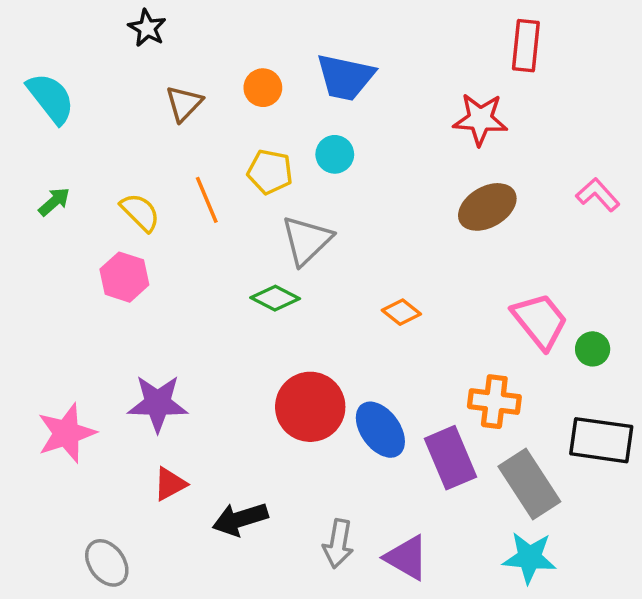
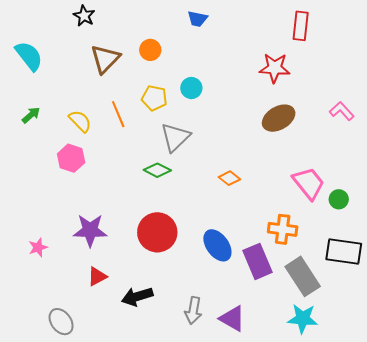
blue trapezoid: (345, 77) -> (197, 19), moved, size x0.6
brown triangle: (184, 103) -> (105, 59), size x1.4
red circle: (310, 407) -> (157, 232), moved
pink star: (66, 433) -> (38, 247), size x0.6

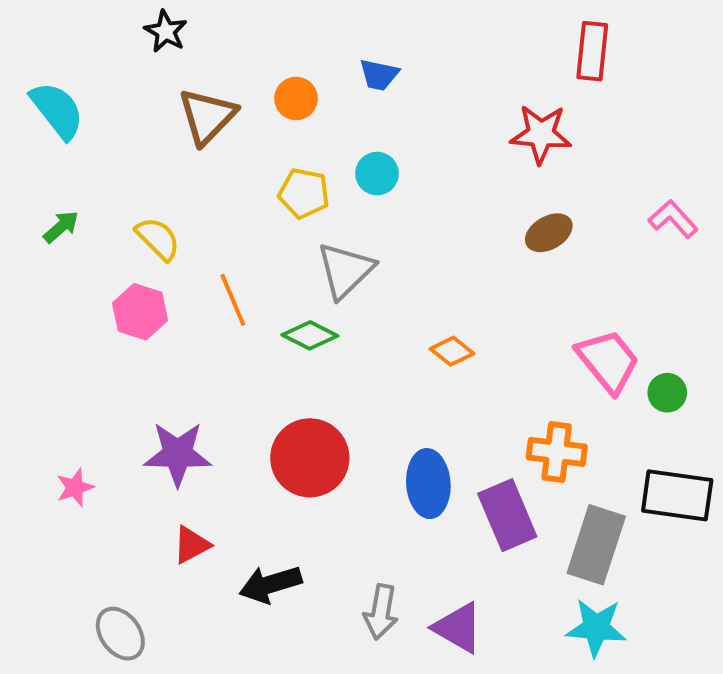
blue trapezoid: (197, 19) -> (379, 75), moved
orange line: (118, 114) -> (233, 300), moved
brown ellipse: (279, 118) -> (549, 233), size x0.7
blue ellipse: (217, 245) -> (428, 484), turned 32
gray rectangle: (303, 276) -> (596, 545), turned 51

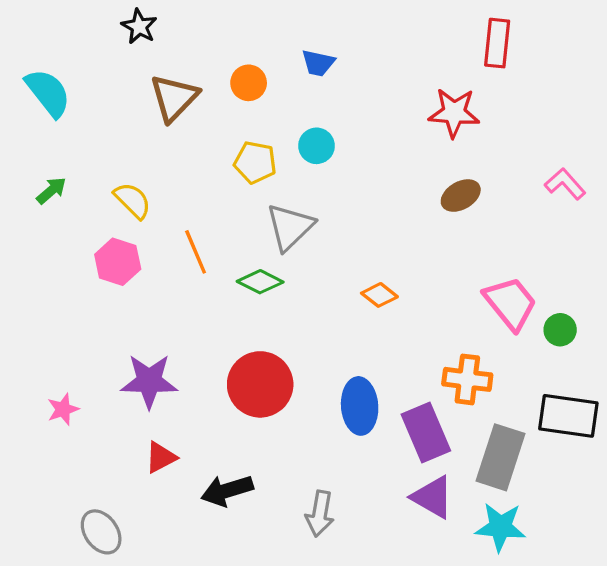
purple triangle: (458, 628) -> (433, 497), moved

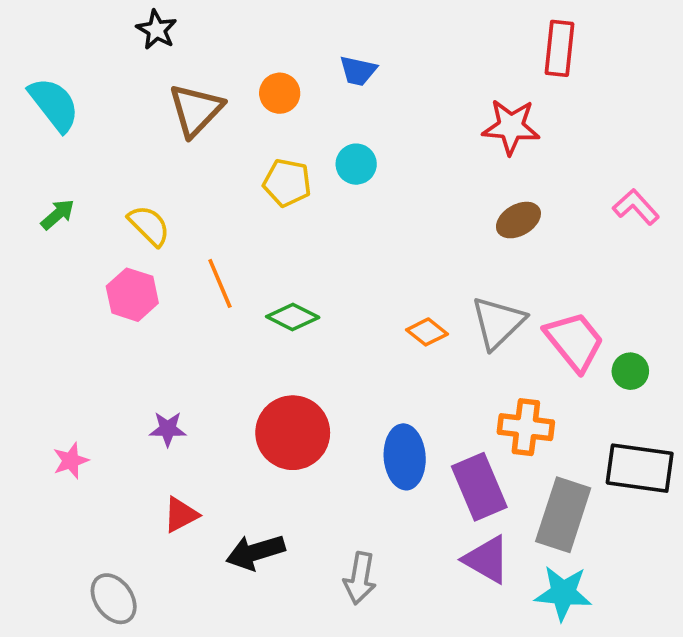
gray triangle: (290, 227) -> (498, 323), moved
purple star: (149, 381) -> (168, 429), size x0.6

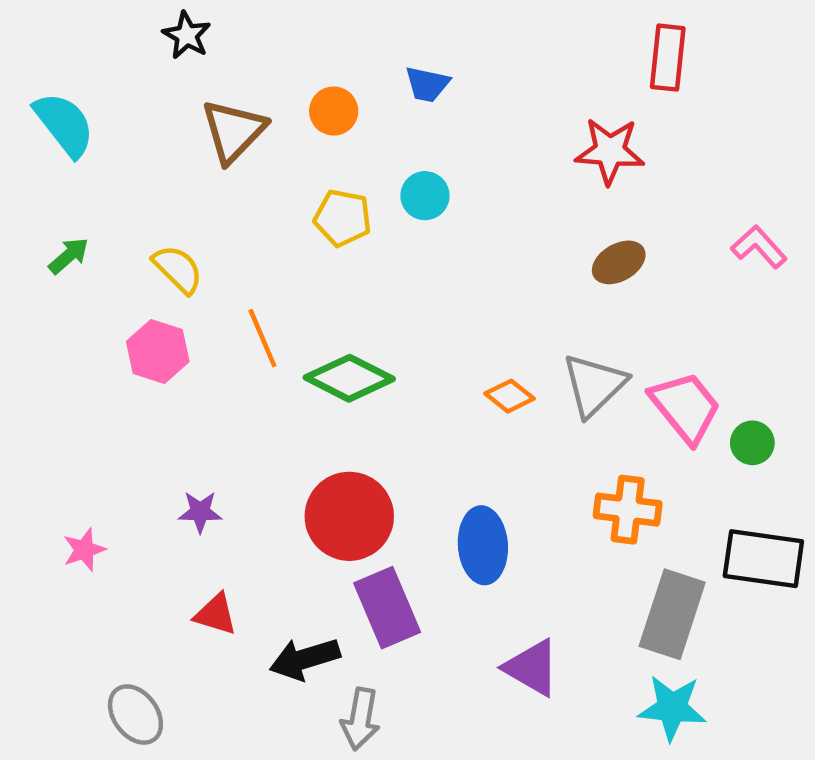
green diamond: (293, 317) -> (349, 378), size x1.4
purple rectangle: (479, 487) -> (387, 608), moved
red triangle: (181, 515) -> (216, 614), turned 45
purple triangle: (487, 560) -> (532, 668), moved
gray arrow: (360, 578) -> (360, 719), moved

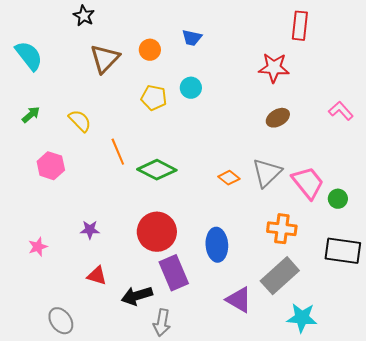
pink hexagon: (158, 352) -> (51, 166), moved
gray rectangle: (672, 614) -> (280, 276), moved, turned 30

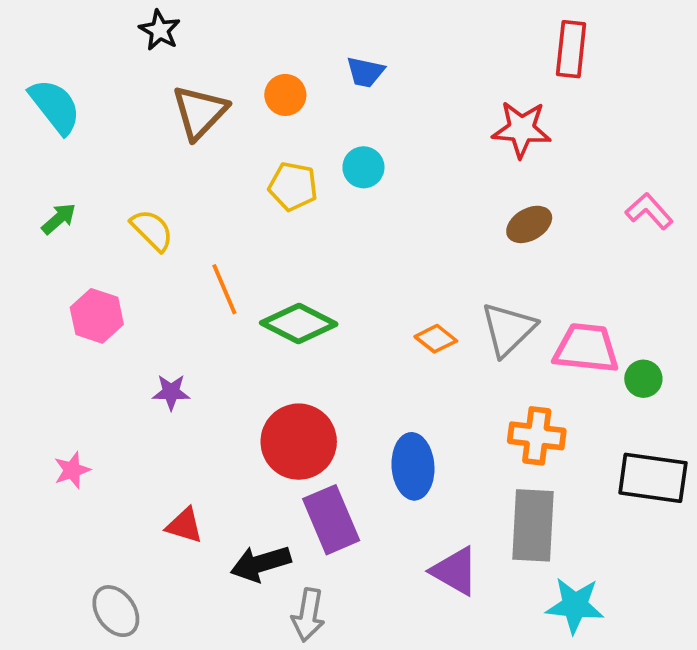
pink trapezoid: (308, 183) -> (586, 348), turned -45
purple star: (90, 230) -> (171, 392), moved
gray rectangle: (280, 276) -> (533, 525), turned -45

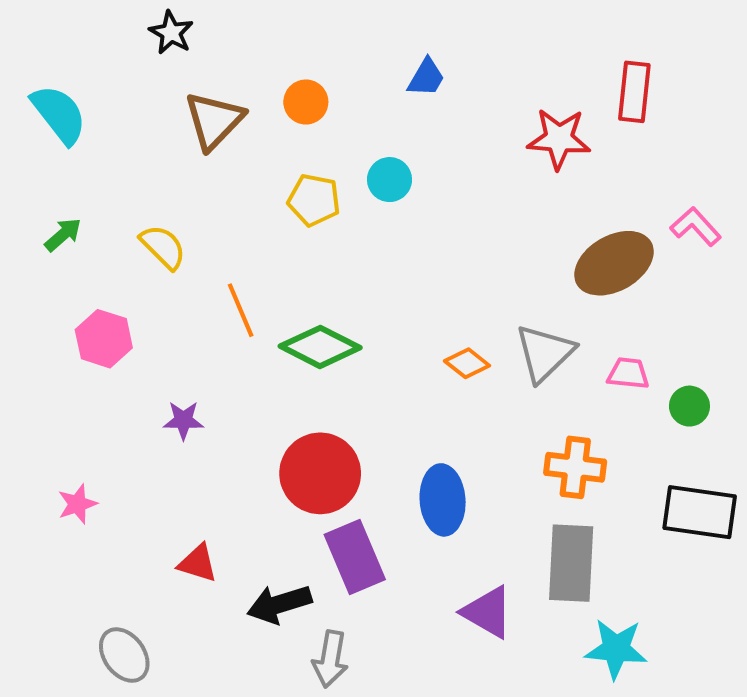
red rectangle: (571, 49) -> (634, 92), moved
blue trapezoid: (365, 72) -> (426, 78), moved, turned -72
brown ellipse: (529, 224) -> (614, 263), moved, size x1.6
pink trapezoid: (586, 348) -> (628, 373), size x0.6

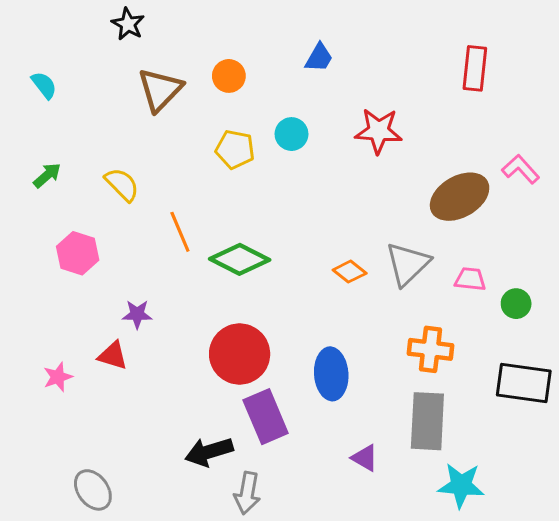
cyan semicircle: (59, 114) -> (44, 85), size x0.6
red star: (559, 139) -> (379, 131), moved
red triangle: (198, 563) -> (113, 356), moved
purple triangle: (487, 612) -> (365, 458), size x0.7

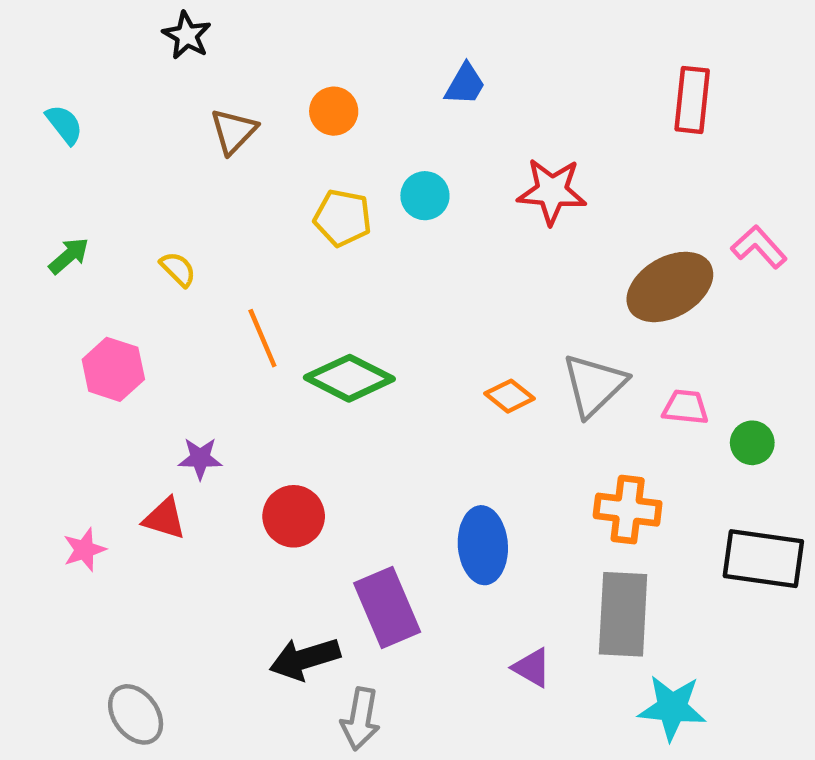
brown triangle: (160, 90) -> (234, 131), size x0.7
yellow semicircle: (122, 184) -> (178, 269), size x0.7
red circle: (240, 354) -> (294, 516), moved, size x0.7

